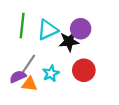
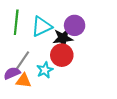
red circle: (84, 70) -> (62, 55), moved

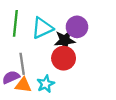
gray line: (23, 60) -> (22, 64), turned -42
cyan star: (45, 70) -> (46, 84), moved

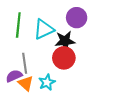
purple circle: (77, 27) -> (77, 18), moved
orange triangle: (23, 85) -> (26, 83), turned 35

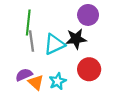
cyan triangle: (44, 29) -> (54, 44), moved
red circle: (64, 58) -> (89, 69), moved
gray line: (25, 63) -> (32, 41), moved

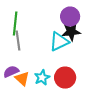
black star: (76, 39) -> (71, 32), moved
cyan triangle: (54, 44) -> (59, 42), moved
red circle: (89, 69) -> (65, 78), moved

